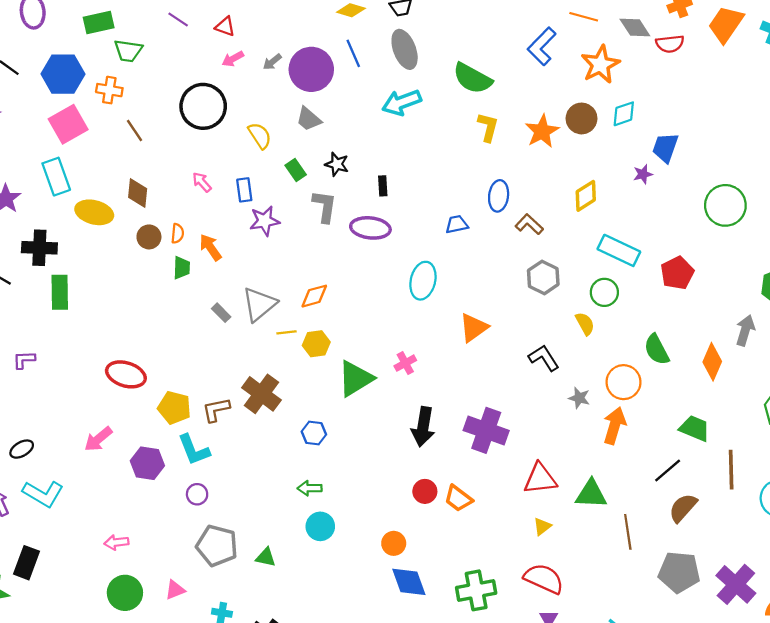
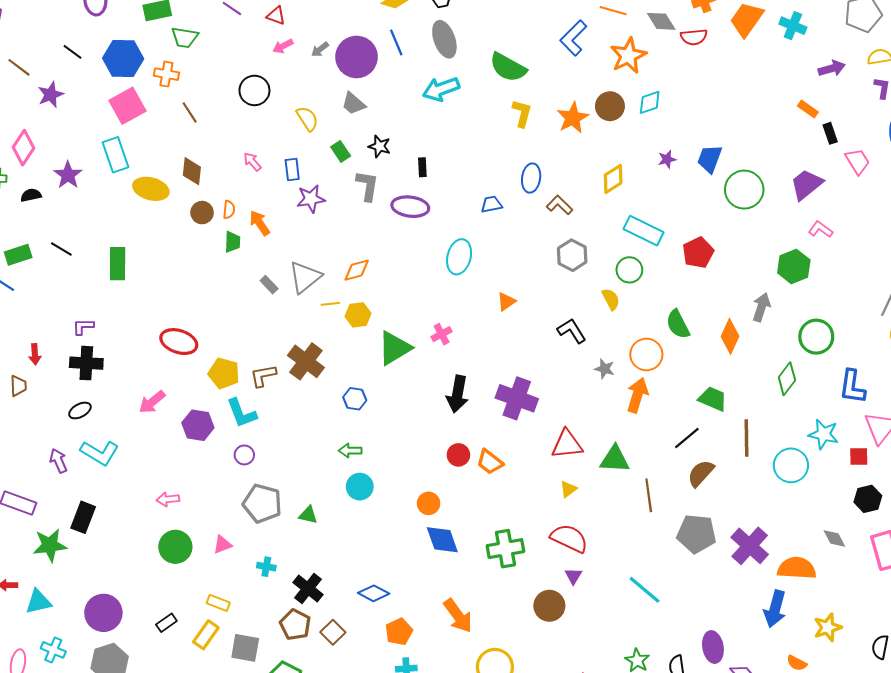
black circle: (203, 106) -> (254, 90), size x0.7
blue trapezoid: (665, 148) -> (710, 159), moved
black cross: (39, 248) -> (86, 363), moved
orange triangle: (474, 328) -> (506, 302), size x0.7

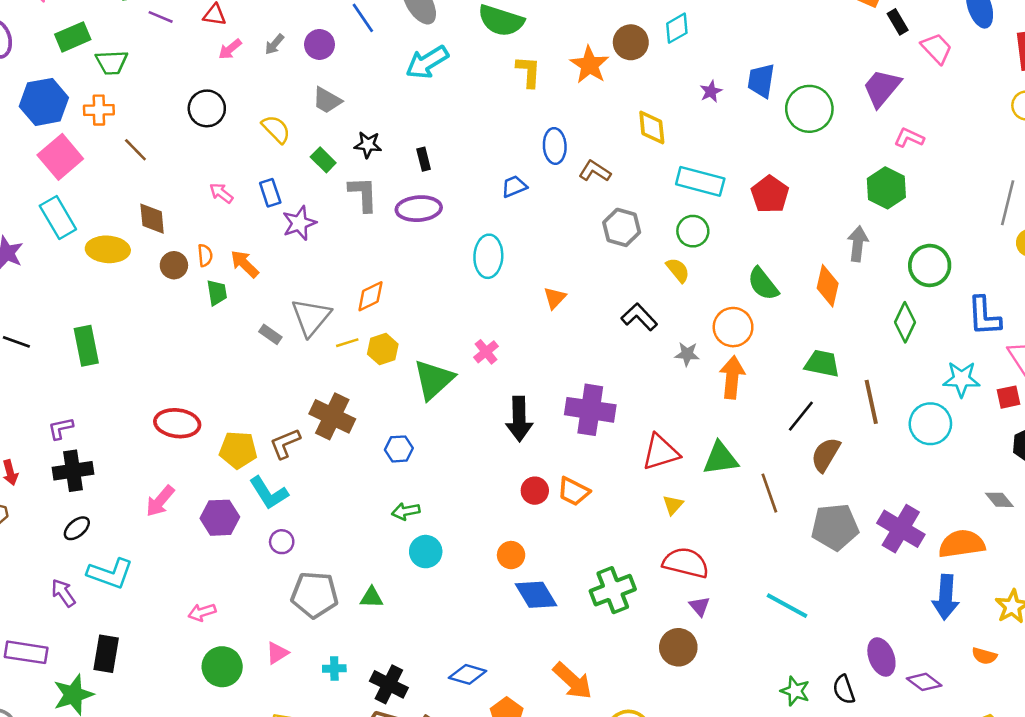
purple circle: (357, 57) -> (319, 44), size x0.6
yellow diamond: (613, 179) -> (652, 128), turned -52

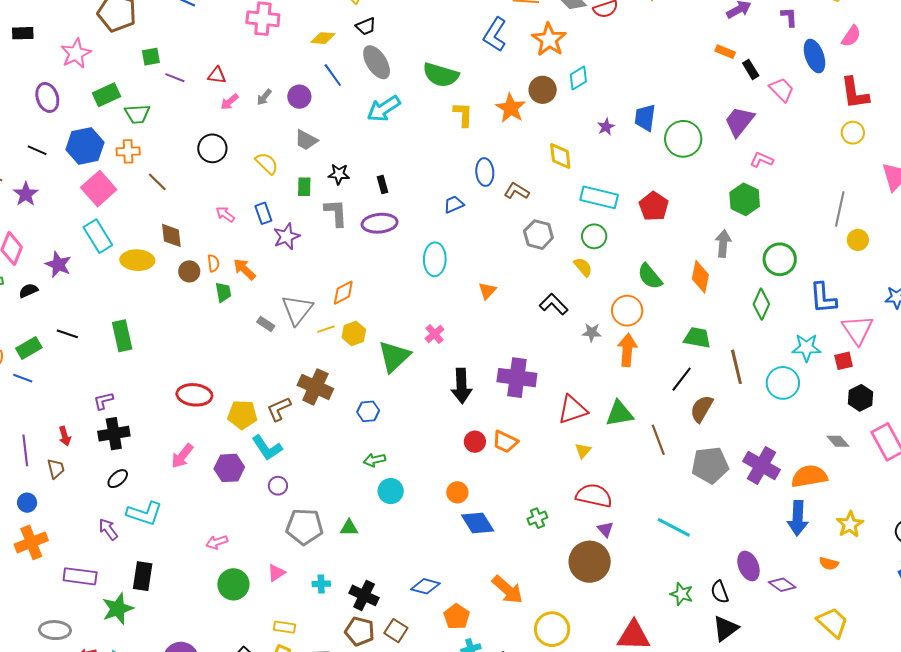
green rectangle: (323, 160) -> (304, 187), turned 48
green cross: (613, 590) -> (537, 518), size x0.6
brown circle: (678, 647) -> (590, 562), size x1.4

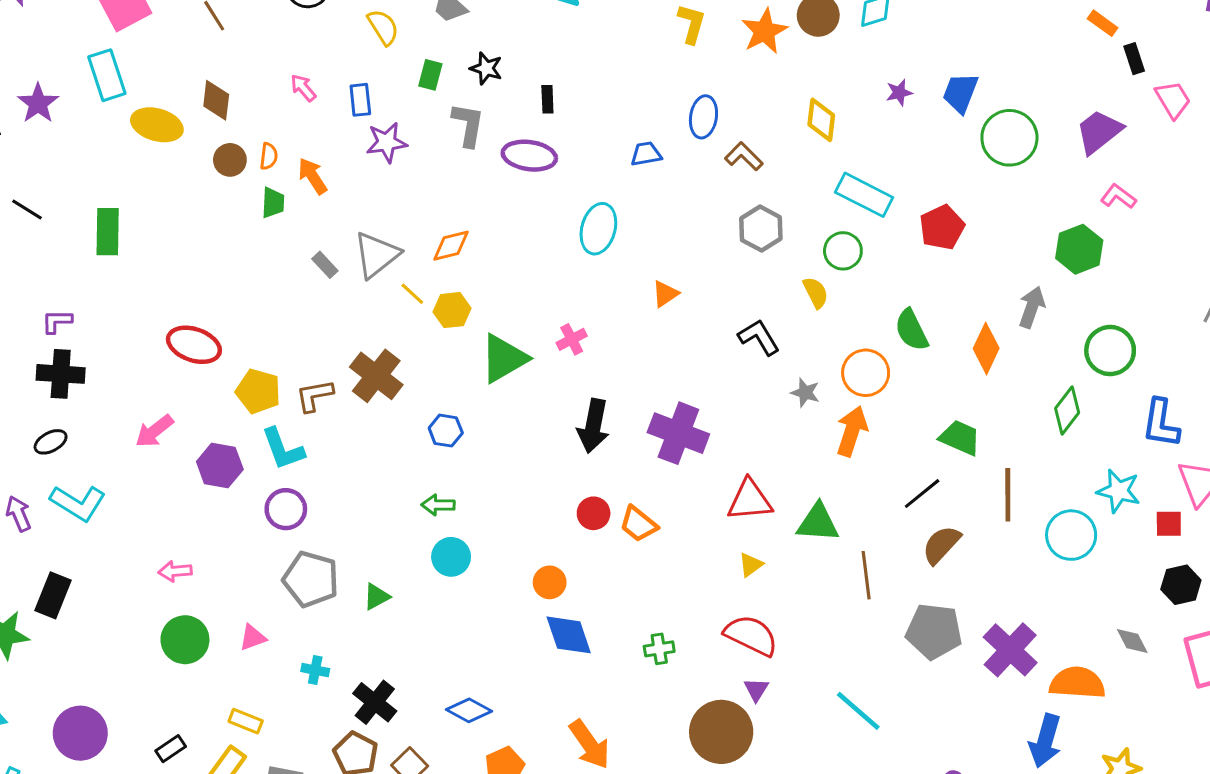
yellow line: (326, 329) -> (412, 294), turned 48
purple circle: (278, 486) -> (286, 509), size x1.4
green triangle: (349, 528) -> (376, 597), turned -42

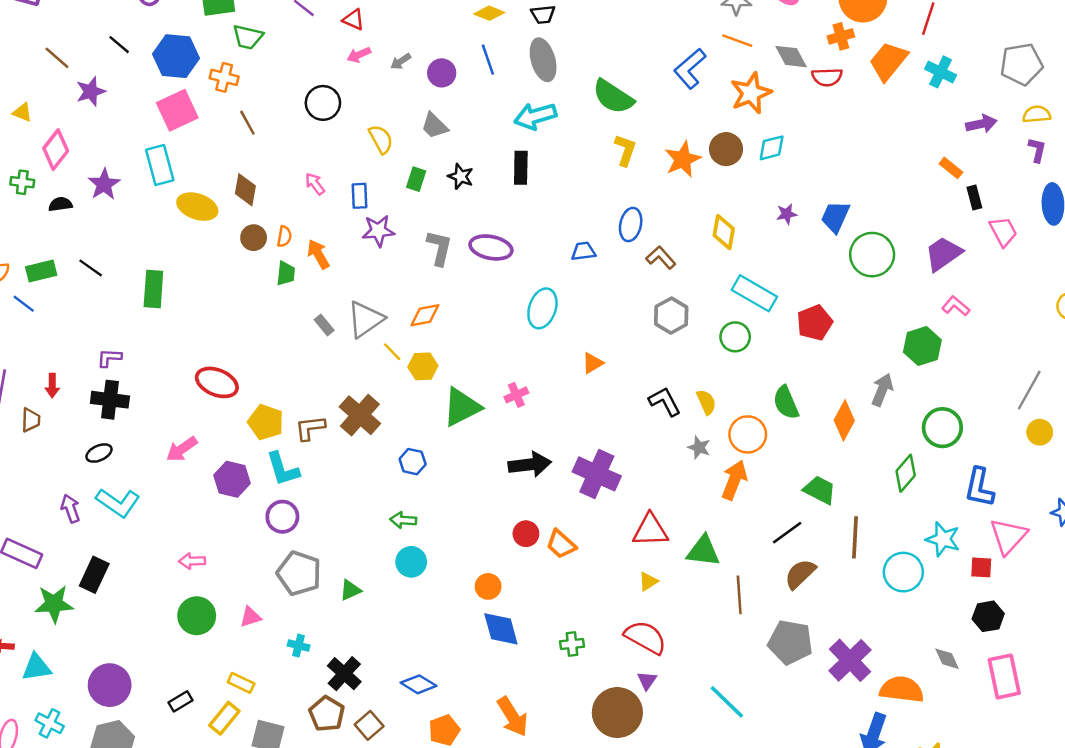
black rectangle: (547, 99) -> (521, 168), moved, size x1.5
gray L-shape: (468, 125) -> (439, 248), moved
yellow semicircle: (816, 293) -> (706, 402), moved
black arrow: (593, 426) -> (530, 464), turned -111

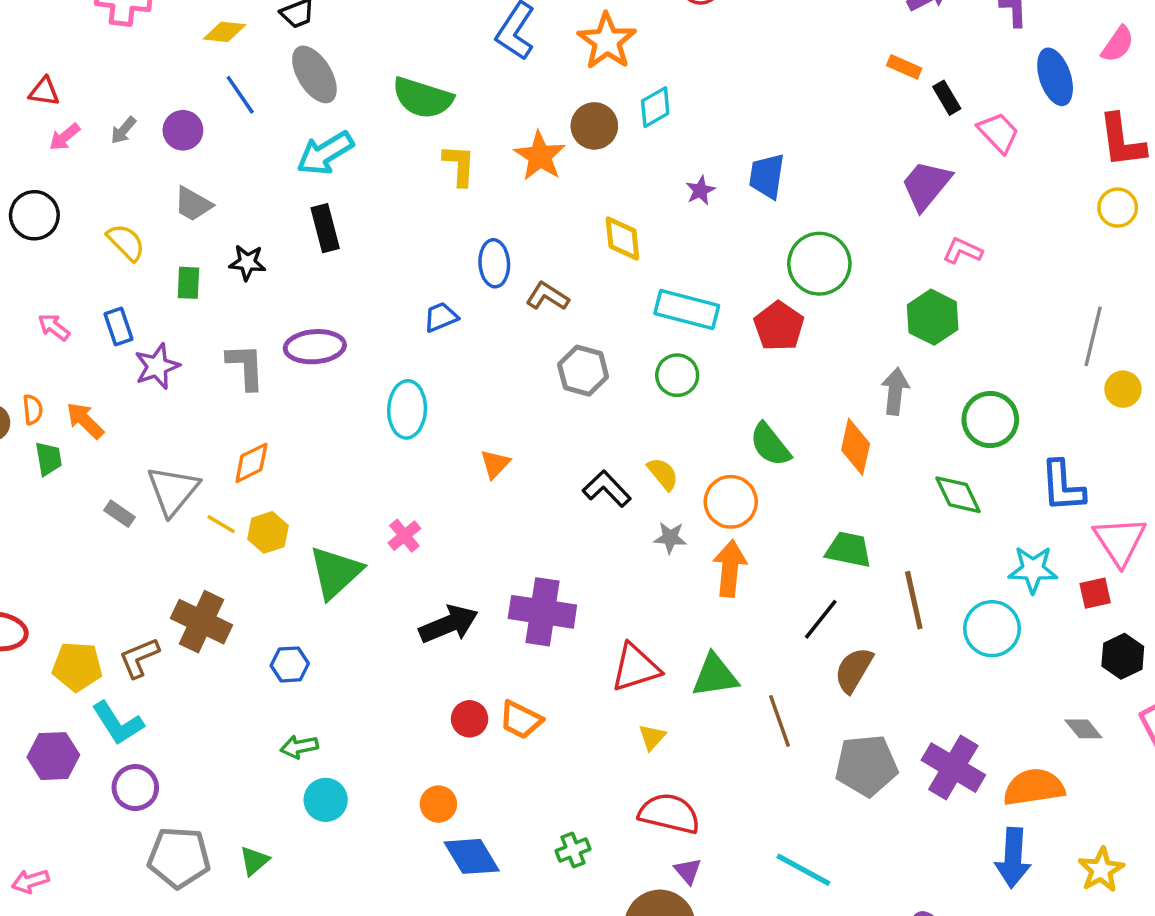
green circle: (872, 255) -> (819, 264), moved
green diamond: (906, 473) -> (958, 495), turned -51

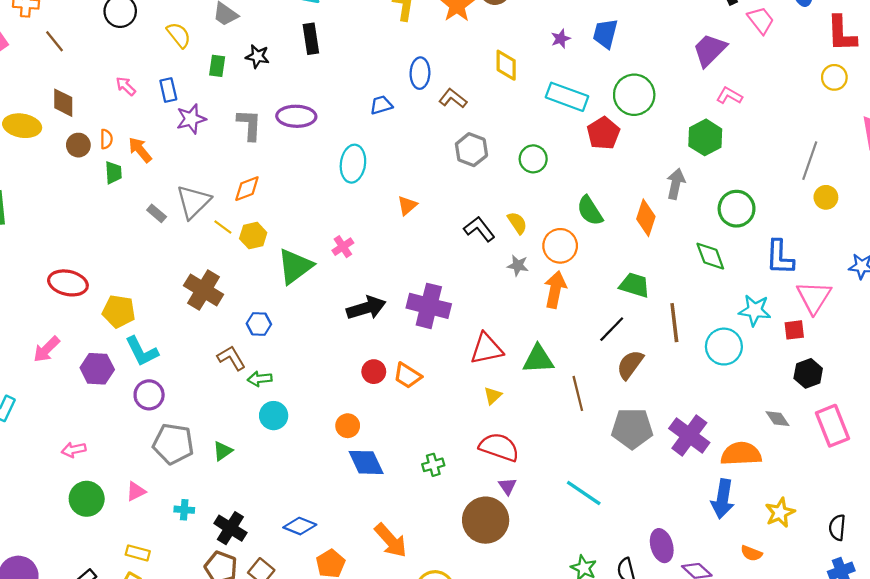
cyan rectangle: (687, 309) -> (567, 97), moved
brown L-shape: (139, 658) -> (231, 358), moved, turned 76

